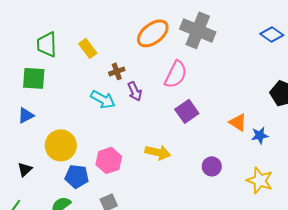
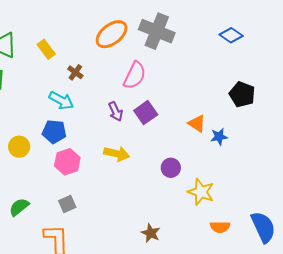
brown cross: (117, 71) -> (75, 72), turned -35
purple arrow: (135, 91) -> (116, 112), moved
yellow circle: (61, 145) -> (19, 147), size x0.7
blue pentagon: (77, 176) -> (54, 132), moved
yellow star: (260, 180) -> (201, 192), moved

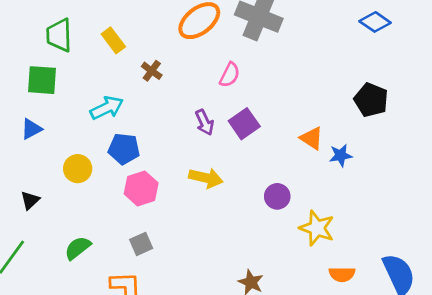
blue diamond: (231, 35) -> (375, 22), moved
pink semicircle: (135, 75) -> (230, 75), size x0.7
cyan arrow: (61, 100) -> (107, 108), moved, turned -55

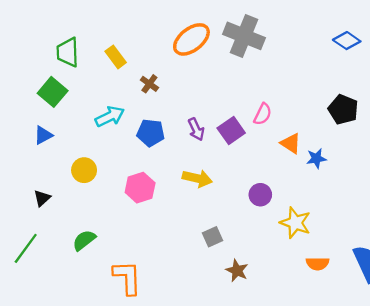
pink semicircle: (230, 75) -> (263, 114), moved
green square: (42, 80) -> (53, 92), turned 36
blue pentagon: (124, 149) -> (151, 133), moved
gray square: (141, 244) -> (212, 237), moved

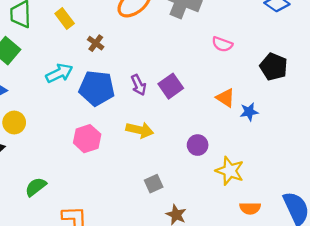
pink semicircle: (263, 114) -> (222, 44), moved, turned 84
blue pentagon: (151, 133) -> (97, 88), size x1.4
yellow circle: (84, 170) -> (14, 123), moved

